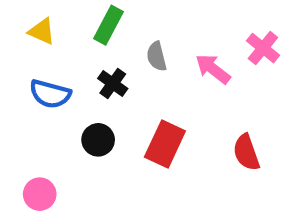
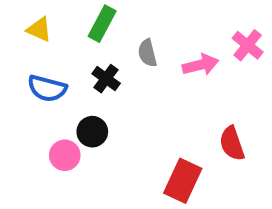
pink arrow: (213, 69) -> (200, 65), turned 128
red rectangle: (165, 144) -> (183, 181), moved
pink circle: (40, 194) -> (65, 155), moved

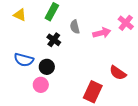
blue semicircle: (47, 88) -> (24, 60), moved
red semicircle: (232, 143) -> (118, 73), turned -36
pink circle: (65, 155) -> (41, 85), moved

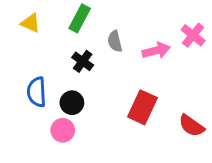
blue semicircle: (24, 60) -> (37, 92), turned 72
red semicircle: (118, 73) -> (191, 126), moved
red rectangle: (93, 92) -> (142, 107), moved

